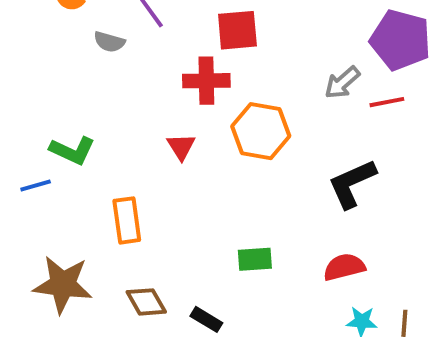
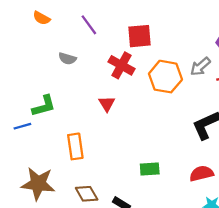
gray semicircle: (109, 42) -> (67, 59), moved
red cross: (206, 81) -> (121, 65), turned 30
orange hexagon: (261, 131) -> (165, 77), moved
green L-shape: (72, 151) -> (44, 106), turned -40

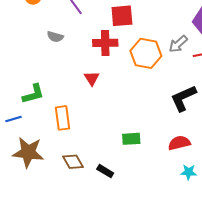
red cross: (121, 65) -> (105, 43), turned -30
green L-shape: (44, 106) -> (33, 94), moved
blue line: (22, 126) -> (14, 119), moved

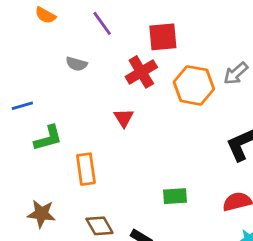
red cross: (105, 43) -> (141, 72), turned -30
blue line: (14, 119) -> (22, 106), moved
brown star: (28, 152) -> (41, 214), size x0.7

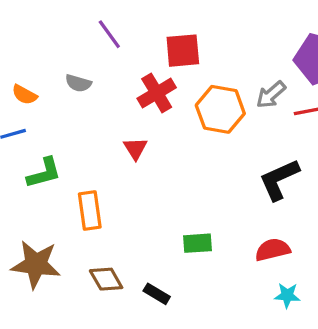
orange semicircle: (45, 15) -> (24, 95), moved
brown star: (41, 214) -> (36, 264), size x1.4

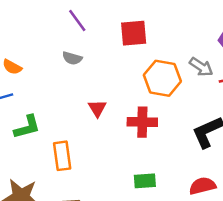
gray semicircle: (78, 83) -> (72, 58), moved
red cross: (157, 93) -> (142, 122), moved, turned 32
gray arrow: (271, 95) -> (201, 67), turned -105

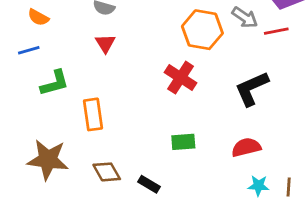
red triangle: (97, 108) -> (105, 43), moved
red cross: (142, 122) -> (181, 78), turned 32

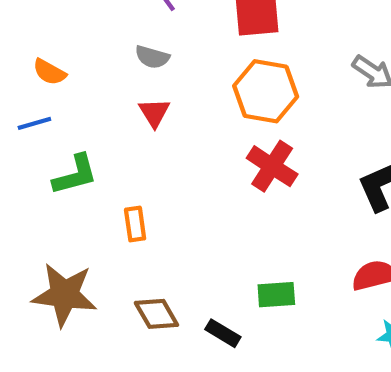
orange hexagon: (202, 30) -> (266, 91), moved
orange rectangle: (93, 114) -> (135, 224), size x0.7
green rectangle: (183, 142) -> (276, 295), moved

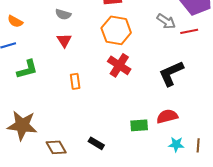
orange rectangle: (135, 224) -> (75, 81), moved
green rectangle: (276, 295) -> (139, 125), moved
brown diamond: (156, 314) -> (56, 147), moved

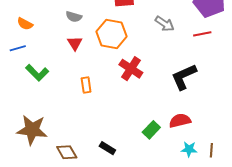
gray arrow: (166, 21) -> (165, 24), moved
orange hexagon: (116, 30) -> (112, 34), moved
green L-shape: (27, 69) -> (37, 73), turned 60
green rectangle: (139, 125) -> (151, 130), turned -42

